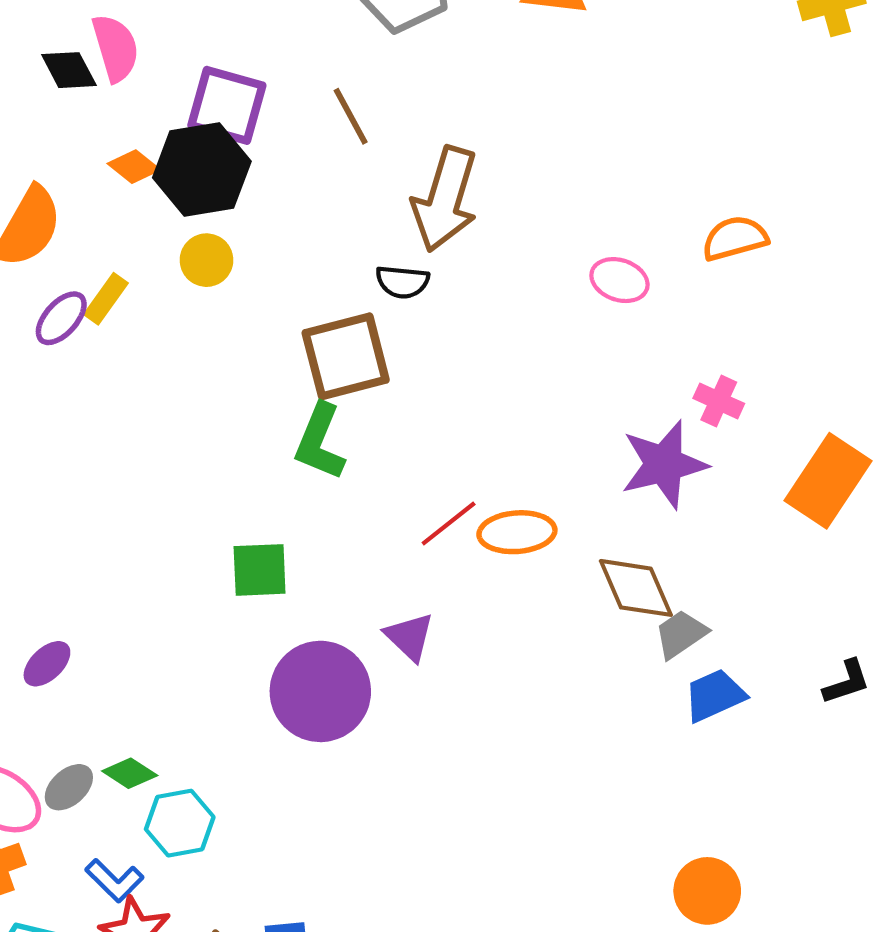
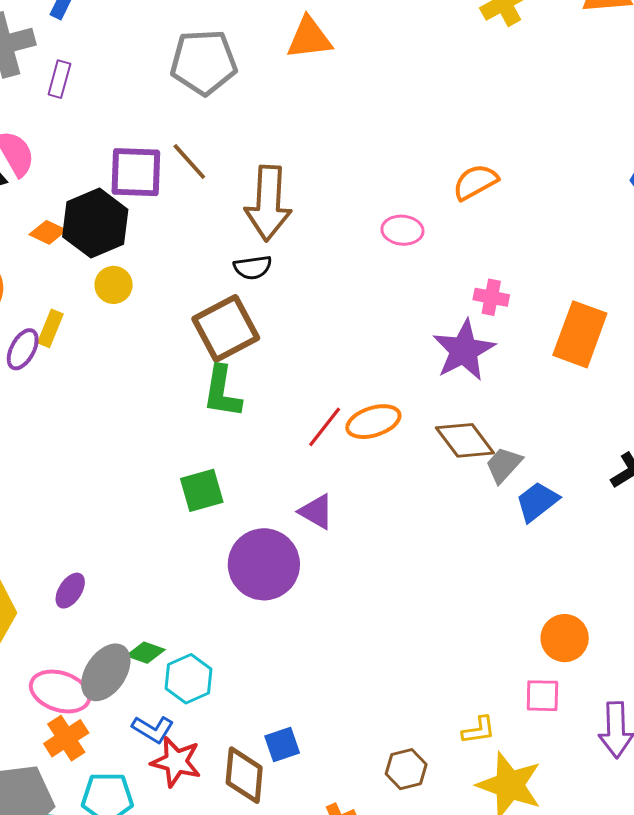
purple square: (227, 105) -> (136, 172), moved
gray ellipse: (69, 787) -> (106, 672), size x1.6

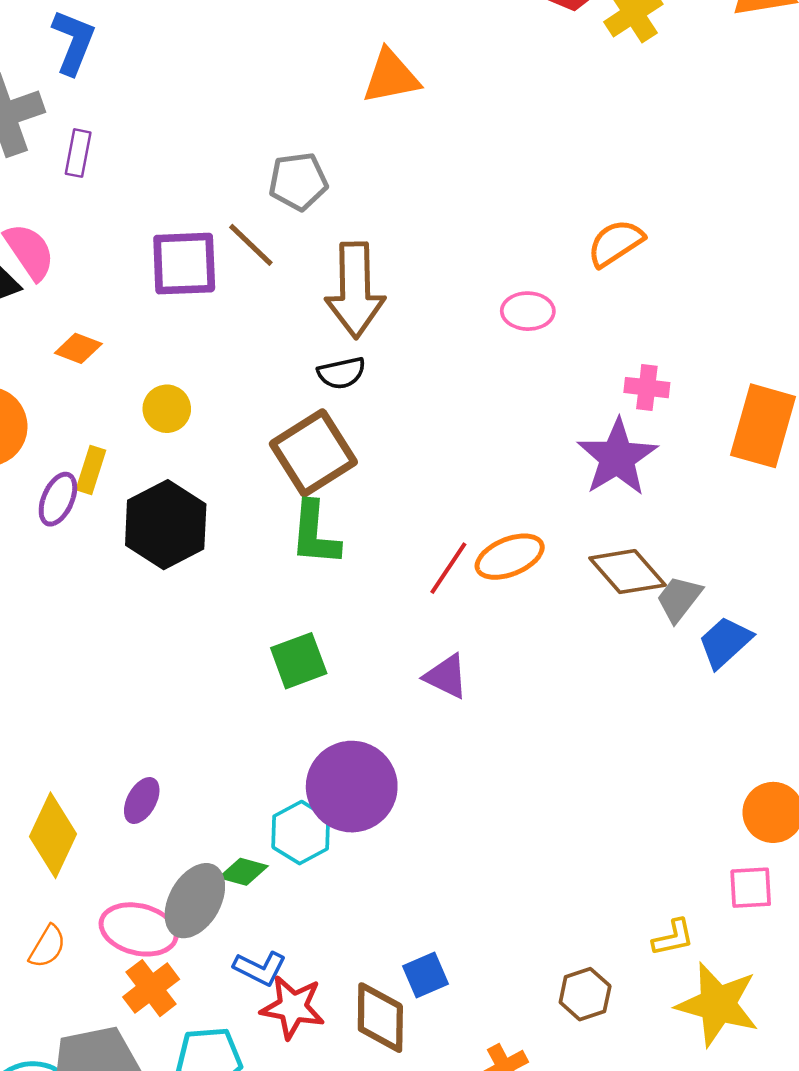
gray pentagon: (204, 62) -> (298, 181), moved, size x0.7
black hexagon: (95, 223) -> (166, 525), moved
purple circle: (264, 564) -> (352, 787), moved
cyan hexagon: (188, 679) -> (301, 833), moved

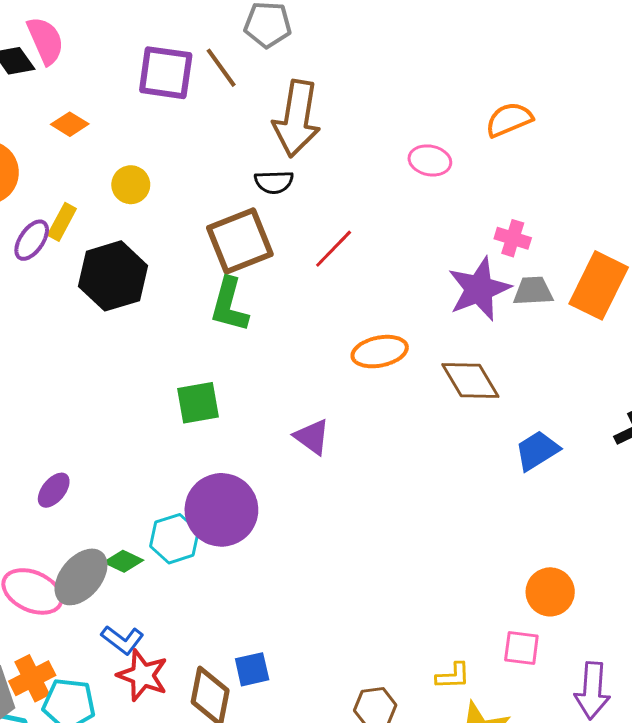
red line: (448, 568) -> (334, 249), moved
gray trapezoid: (679, 599) -> (533, 291), moved, turned 39
orange cross: (151, 988) -> (32, 678), moved

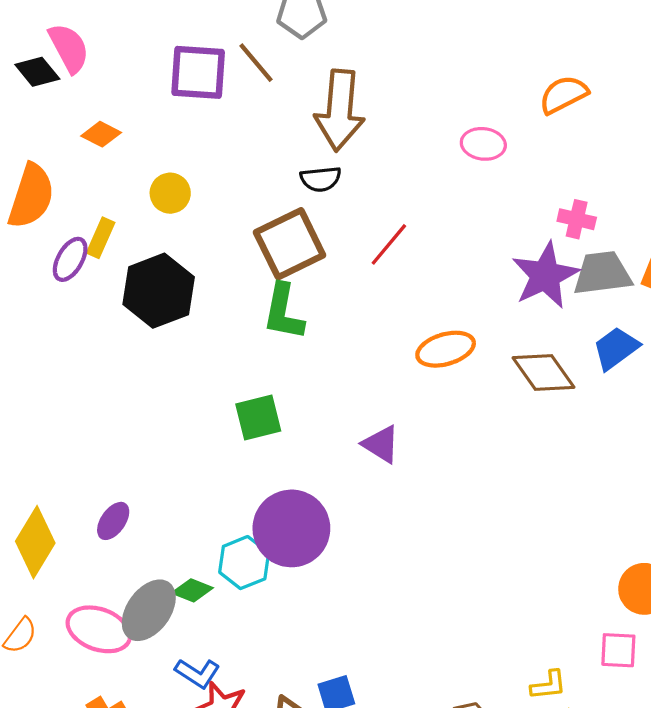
gray trapezoid: (533, 291) -> (602, 273), size x1.4
blue trapezoid: (537, 451) -> (616, 348), moved

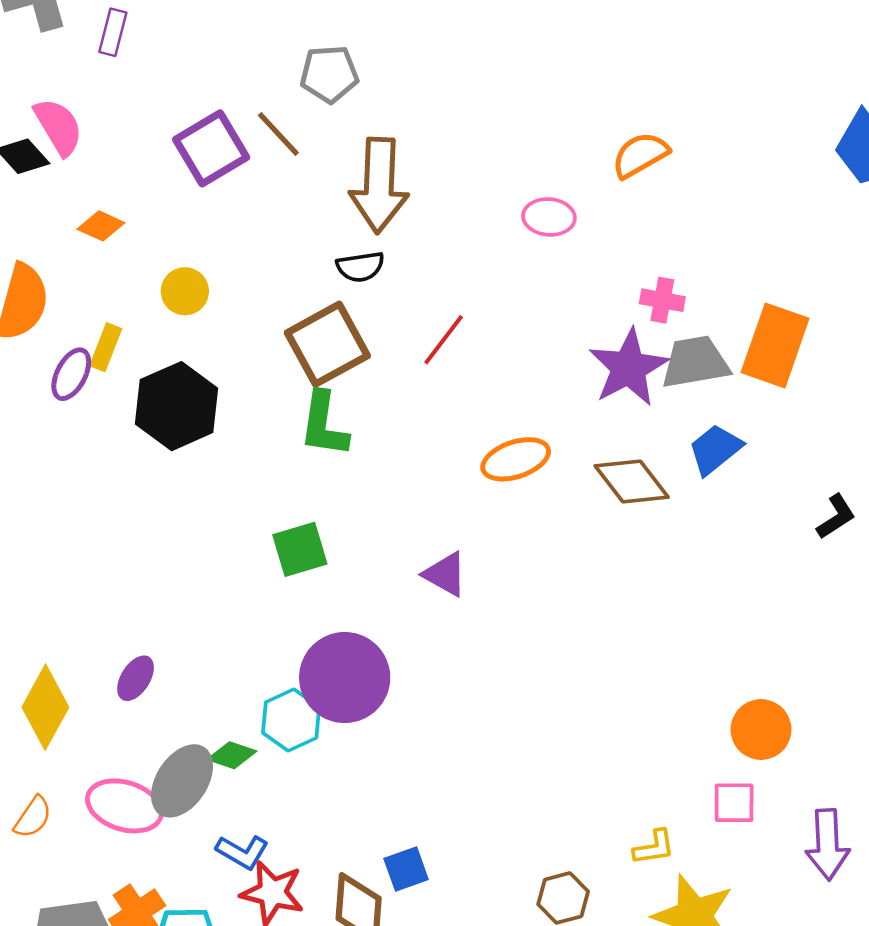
purple square: (198, 72) -> (211, 148), turned -32

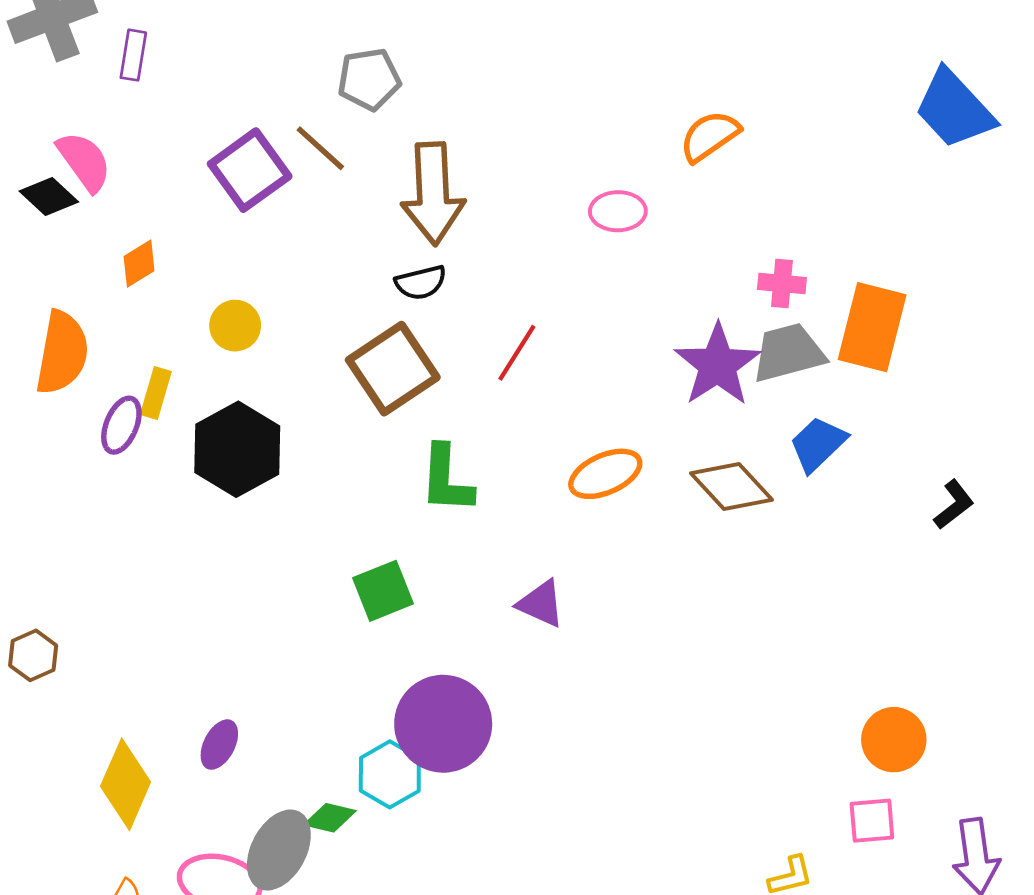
orange diamond: (101, 226) -> (139, 264), turned -51
pink cross: (662, 300) -> (782, 283), moved
green L-shape: (324, 424) -> (446, 479), moved

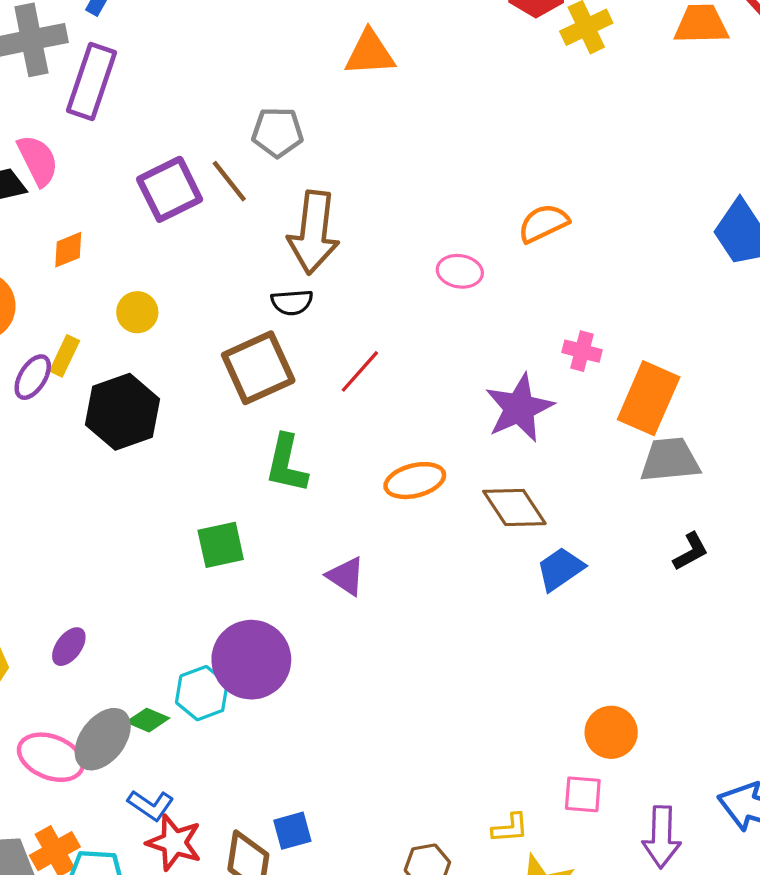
purple rectangle: (133, 55) -> (91, 82), size x1.8
gray trapezoid: (788, 353) -> (670, 460), moved
blue trapezoid: (818, 444) -> (560, 569), moved

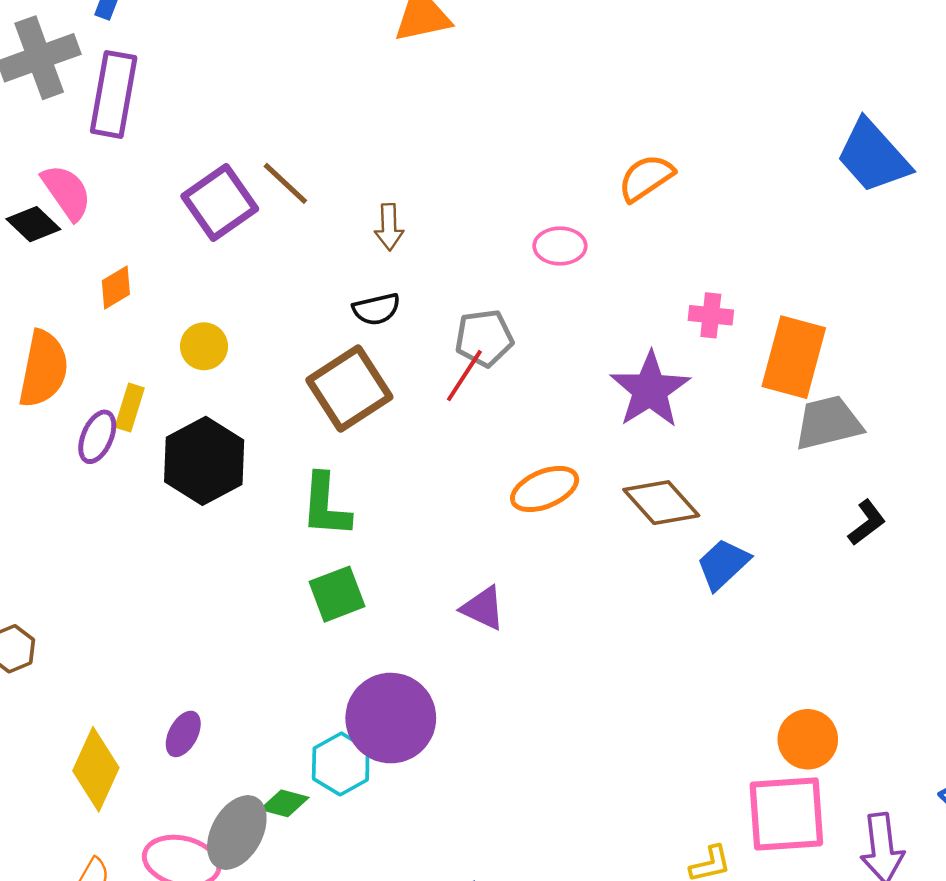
gray pentagon: (278, 132) -> (484, 338), moved
brown arrow: (314, 233) -> (389, 227), size x0.5
green L-shape: (286, 464) -> (326, 505), moved
pink square: (583, 794) -> (786, 814), size x1.8

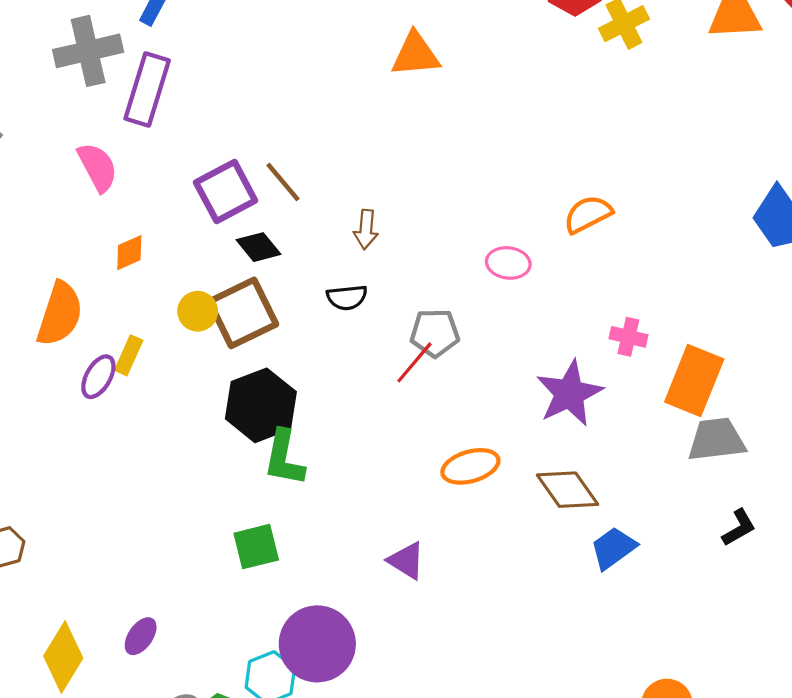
black diamond: (33, 224) -> (259, 247), moved
brown square: (349, 388) -> (243, 313), moved
black hexagon: (204, 461) -> (261, 405), moved
green square: (337, 594) -> (256, 547), moved

